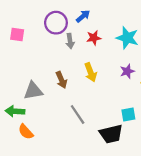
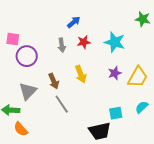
purple circle: (56, 23) -> (27, 56), moved
gray triangle: (33, 91) -> (28, 91), turned -36
gray line: (78, 114) -> (62, 104), moved

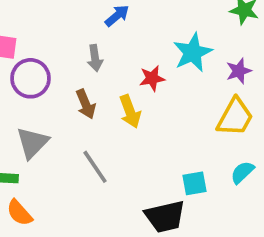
red star: (84, 42) -> (152, 78), moved
cyan star: (115, 42) -> (193, 53), turned 30
purple star: (115, 73) -> (239, 71), moved
brown arrow: (54, 81) -> (86, 104), moved

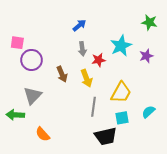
gray arrow: (95, 58) -> (82, 49), moved
yellow trapezoid: (235, 117) -> (121, 92), moved
gray line: (95, 167) -> (94, 107), moved, turned 42
orange semicircle: (19, 213) -> (43, 134), moved

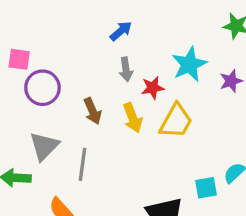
yellow trapezoid: (121, 92) -> (176, 121), moved
gray line: (94, 107) -> (83, 164), moved
cyan square: (122, 118) -> (206, 188), moved

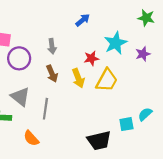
blue arrow: (121, 31) -> (83, 20), moved
gray arrow: (126, 69) -> (52, 46), moved
gray triangle: (44, 146) -> (20, 97), turned -35

